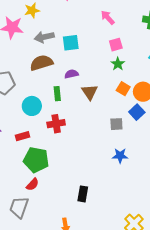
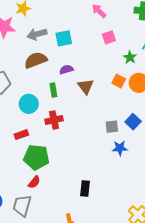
green star: (118, 64) -> (130, 57), moved
blue square: (137, 112) -> (133, 122), moved
gray square: (116, 124) -> (112, 127), moved

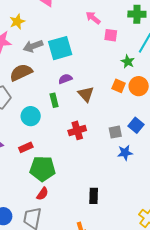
pink square: (109, 37) -> (111, 35), moved, turned 32
cyan square: (64, 38) -> (60, 48), size x1.4
brown semicircle: (36, 60) -> (21, 72), moved
red cross: (54, 120) -> (77, 130), moved

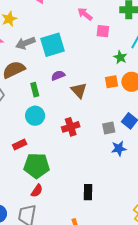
orange square: (119, 86) -> (111, 82), turned -32
green rectangle: (54, 100) -> (35, 90), moved
cyan circle: (31, 116) -> (35, 116), moved

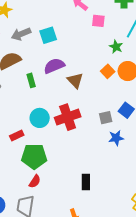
cyan square: (53, 45) -> (48, 35), size x0.7
purple semicircle: (58, 75) -> (54, 66), size x1.5
orange square: (111, 82) -> (108, 71), turned -32
cyan circle: (35, 116) -> (40, 118), moved
red cross: (71, 127) -> (68, 117), size x1.4

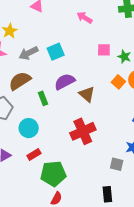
pink square: (98, 21) -> (104, 50), moved
cyan circle: (40, 118) -> (29, 128), moved
gray square: (106, 118) -> (117, 164), moved, turned 32

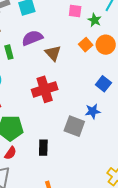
gray square: (117, 164) -> (74, 126), size x1.5
black rectangle: (107, 194) -> (43, 148), moved

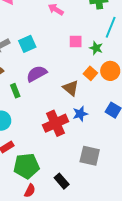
brown triangle: (53, 53) -> (71, 88), moved
blue star: (93, 111) -> (80, 114), moved
black rectangle: (43, 148) -> (62, 181), turned -35

